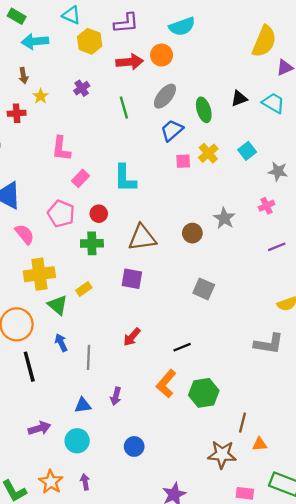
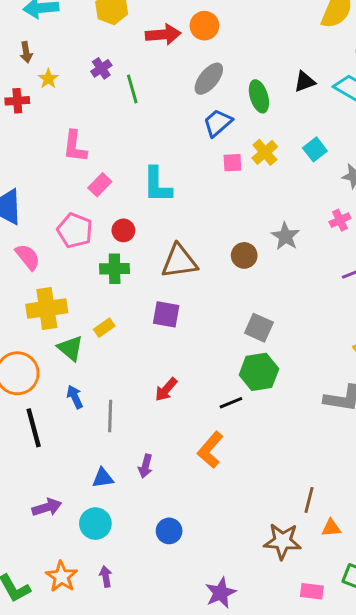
green line: (124, 108) -> (132, 89), moved
green hexagon: (204, 393) -> (259, 372), moved

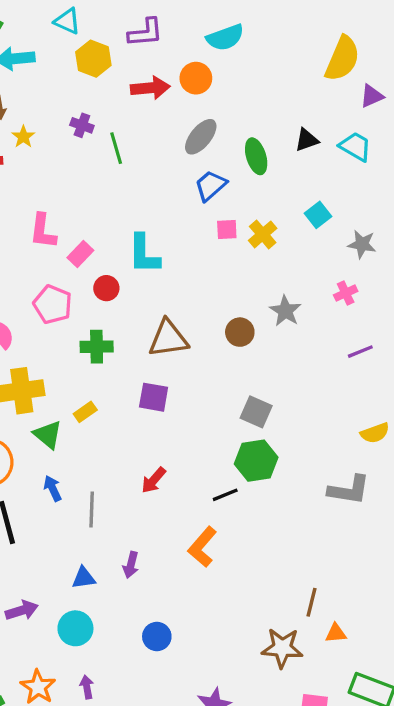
purple cross: (101, 68) -> (82, 125), turned -36
pink L-shape: (75, 146) -> (43, 231), moved
yellow cross: (265, 152) -> (263, 234), moved
red circle: (123, 230) -> (106, 288), moved

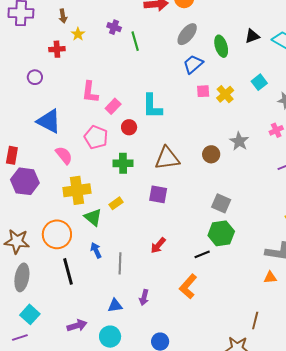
orange triangle: (336, 633) -> (270, 277), moved

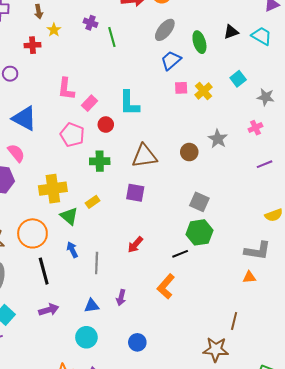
pink semicircle: (64, 155) -> (16, 153), moved
purple arrow: (77, 326) -> (49, 310), moved

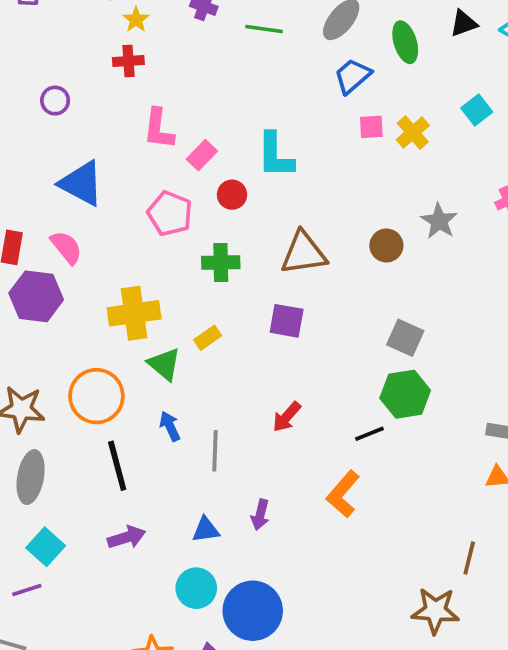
green line: (112, 37) -> (264, 29), moved, turned -66
red cross: (32, 45) -> (128, 61), moved
blue circle: (137, 342) -> (253, 611), moved, size x1.8

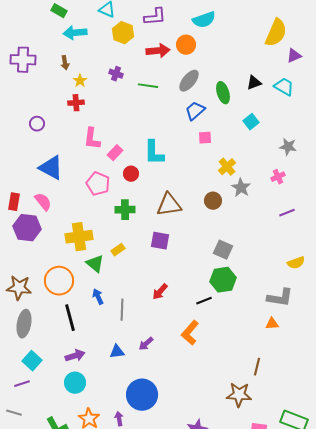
cyan square: (477, 110) -> (251, 122), moved
yellow cross: (413, 133) -> (227, 167), moved
purple arrow: (260, 515) -> (146, 344), turned 35
cyan circle: (196, 588) -> (75, 383), moved

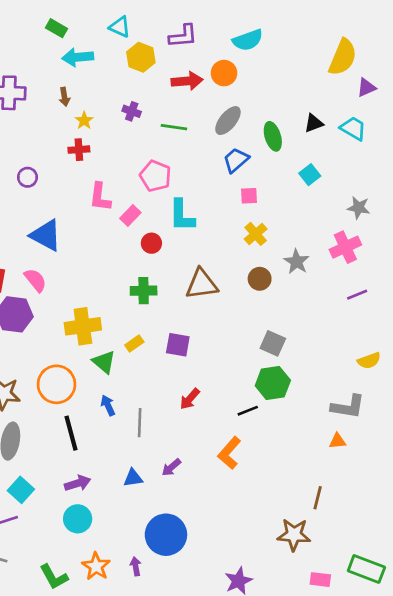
yellow cross: (227, 167) -> (256, 234), moved
pink cross: (278, 177) -> (345, 247), size x1.6
pink pentagon: (98, 184) -> (155, 176), moved
purple square: (160, 241) -> (178, 345), moved

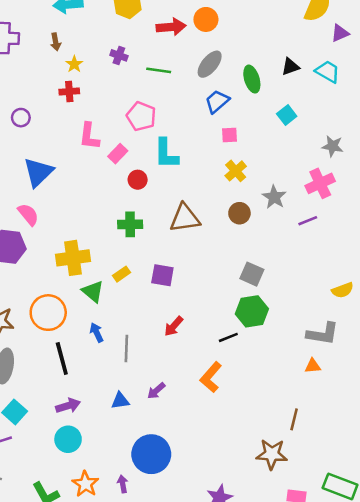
blue triangle: (46, 235) -> (38, 172), turned 48
purple line: (357, 295) -> (308, 221), moved

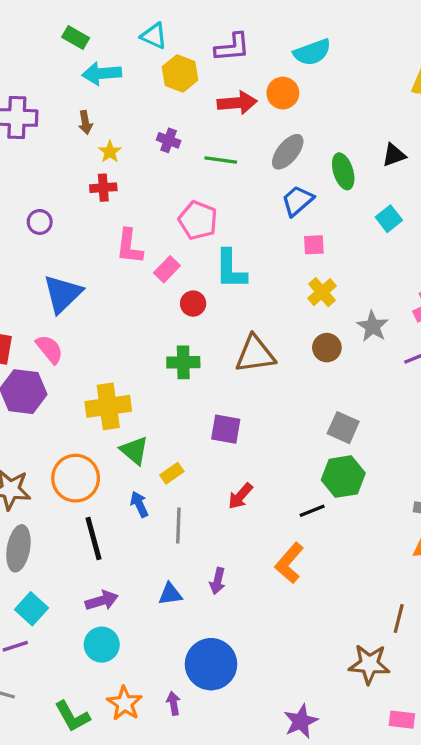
yellow rectangle: (121, 274) -> (172, 473), moved
purple arrow: (156, 391) -> (218, 581), turned -36

